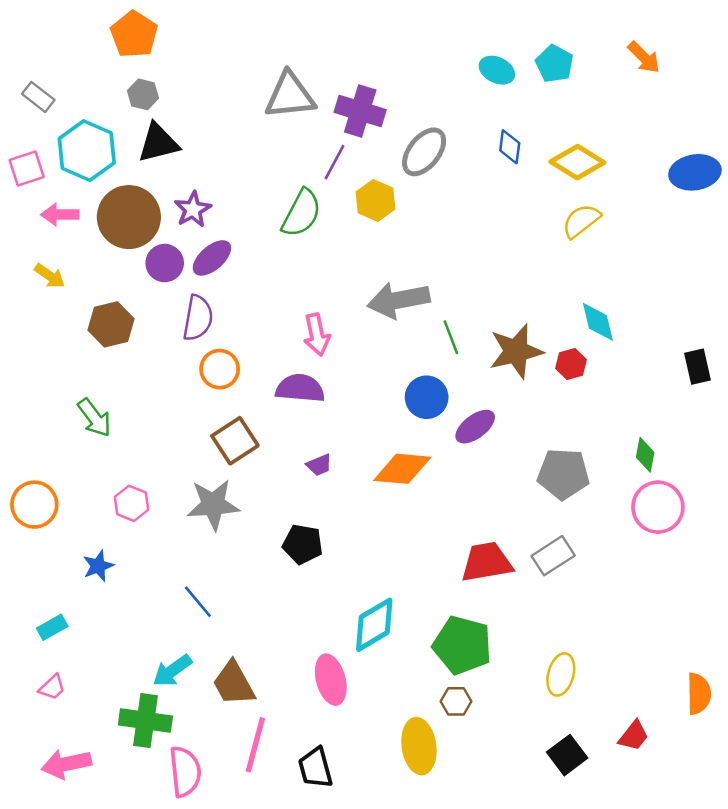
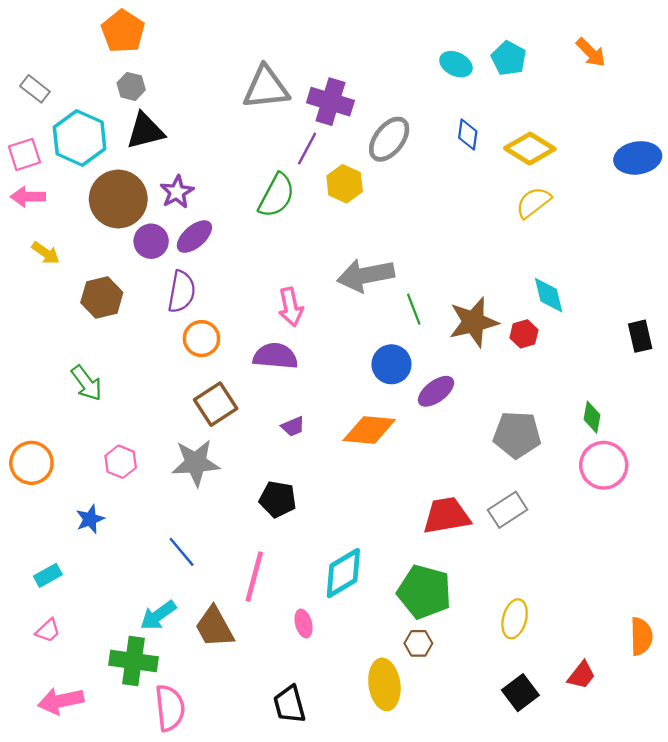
pink arrow: (60, 215) -> (28, 197), moved
pink ellipse: (331, 680) -> (304, 623), size x0.6
pink line: (255, 745) -> (254, 577), moved

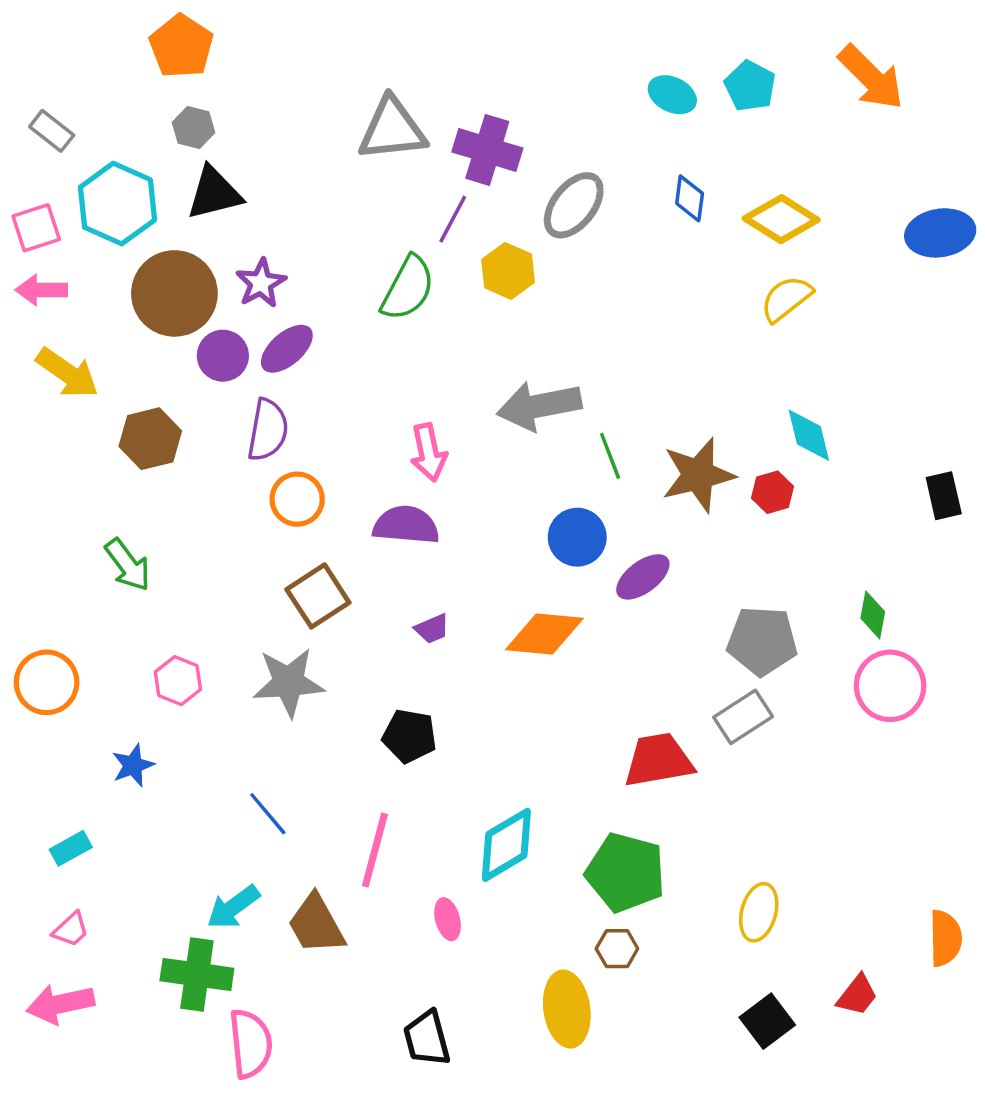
orange arrow: (591, 52) -> (871, 77), size x1.5
yellow arrow: (46, 253) -> (67, 373), size x1.5
gray rectangle: (508, 510) -> (743, 717), moved
pink arrow: (61, 701) -> (60, 1004), moved

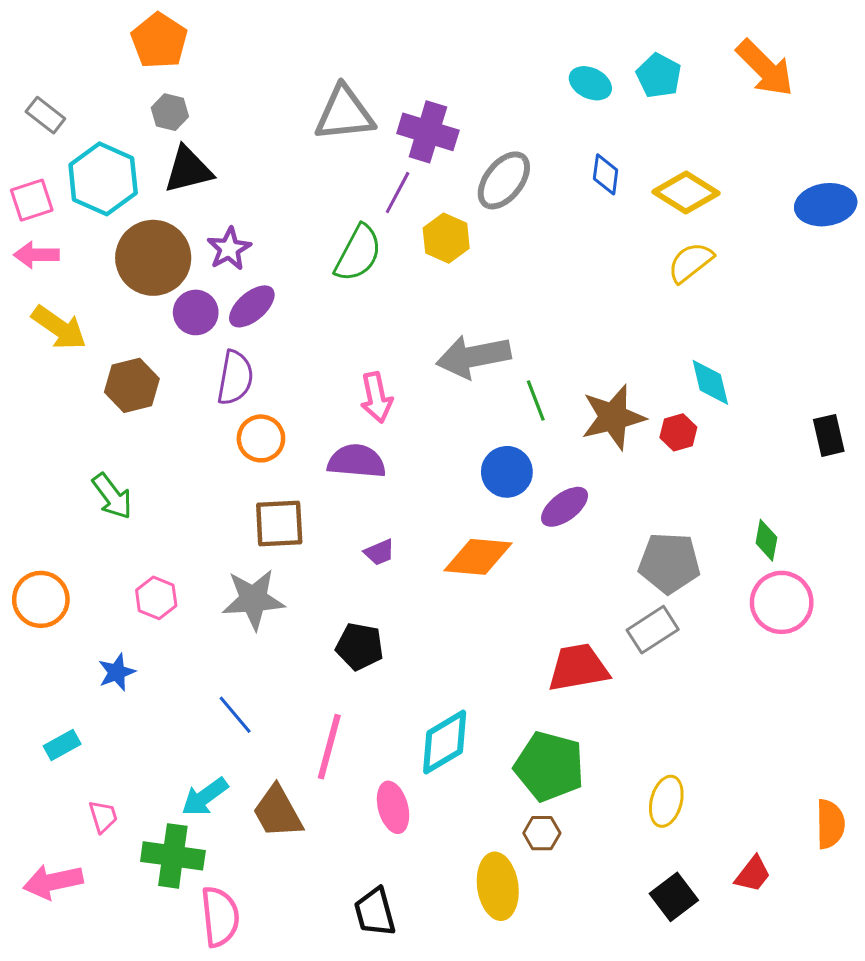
brown square: (318, 596) -> (279, 523), turned 30
pink ellipse: (448, 919) -> (393, 807), size x1.4
pink trapezoid: (71, 930) -> (103, 816), moved, turned -64

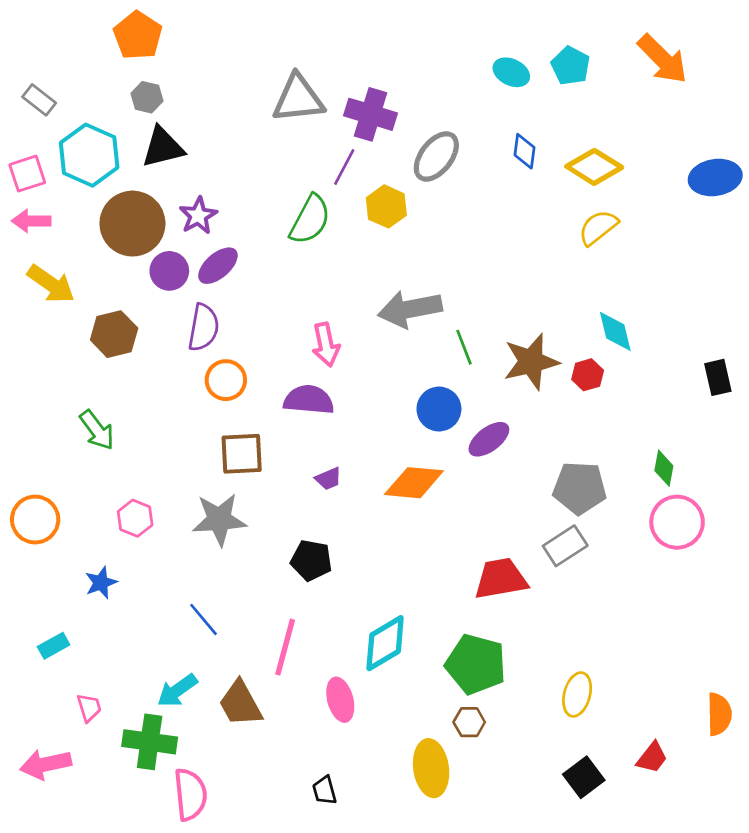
black trapezoid: (375, 912) -> (325, 790), size x0.7

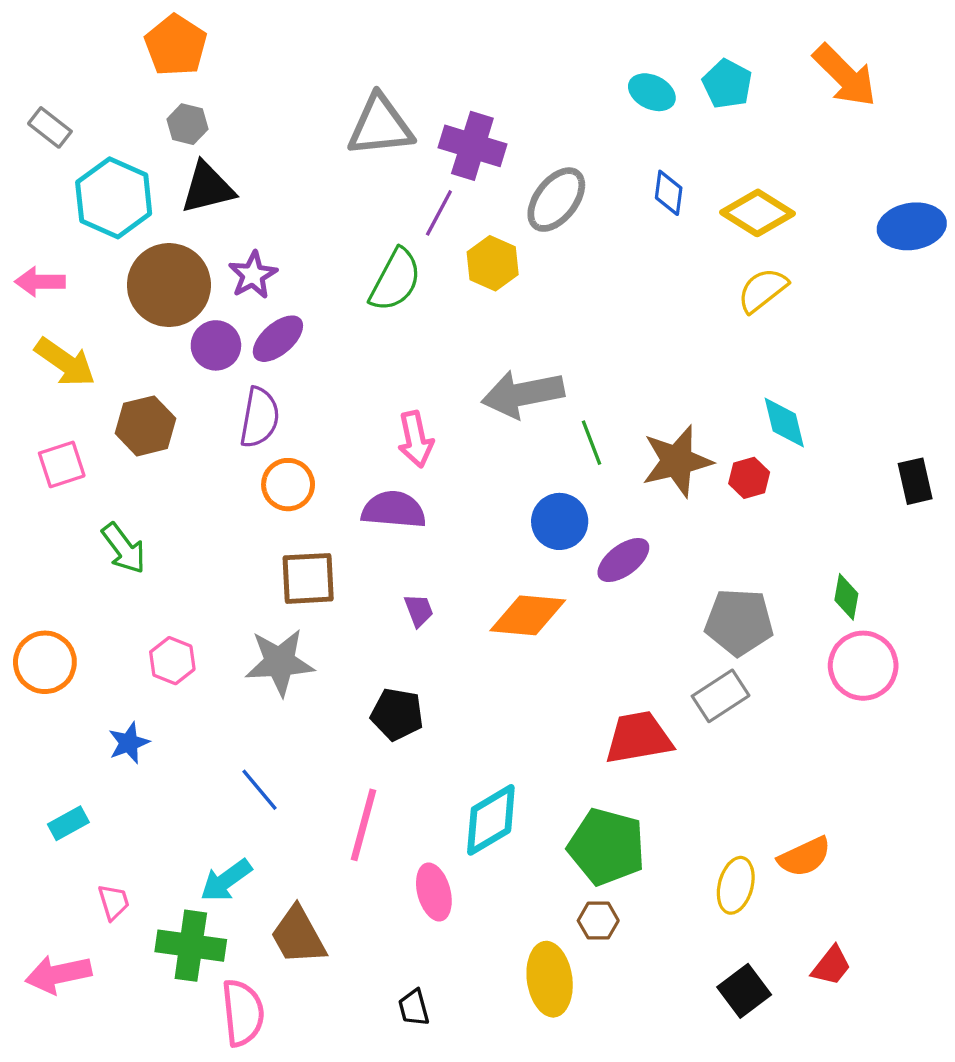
pink square: (27, 174) -> (62, 464), moved
purple trapezoid: (328, 479) -> (419, 610), turned -88
brown trapezoid: (240, 704) -> (298, 936), moved
orange semicircle: (719, 714) -> (804, 857), moved, turned 66

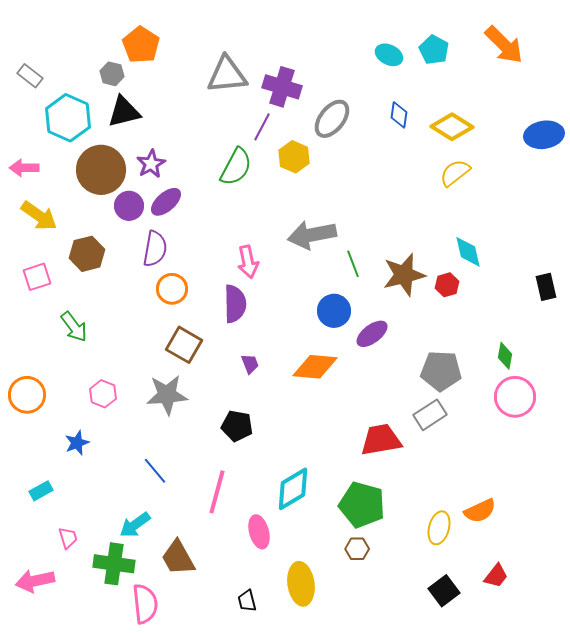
orange pentagon: (176, 45) -> (141, 45), moved
purple semicircle: (394, 510) -> (235, 304), turned 84
brown square: (308, 578) -> (184, 345), turned 33
yellow ellipse: (550, 979) -> (301, 584), moved

